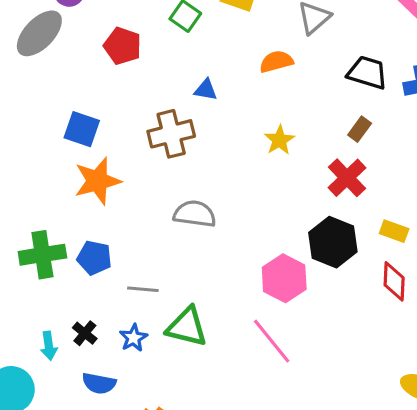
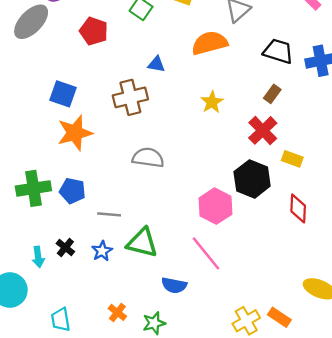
orange semicircle: (276, 62) -> (210, 43), size x1.4
yellow rectangle: (394, 231) -> (292, 159), moved
blue semicircle: (99, 383) -> (174, 285), moved

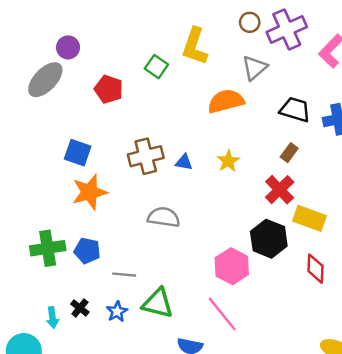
blue triangle: (156, 64) -> (184, 162), moved
yellow rectangle: (292, 159) -> (309, 218), size x1.5

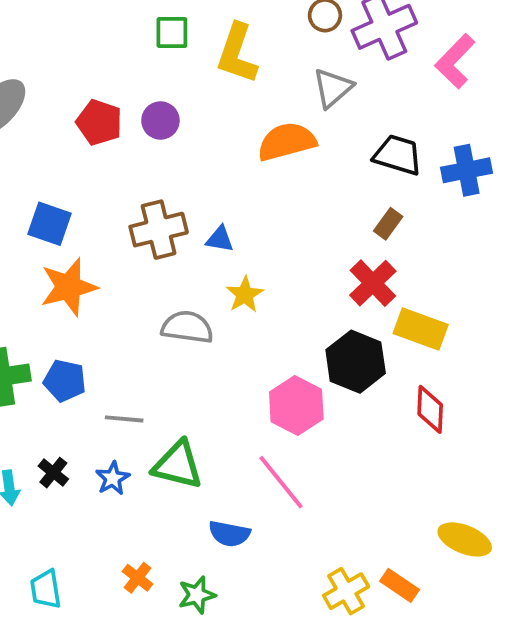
purple circle: (68, 47) -> (160, 121), moved
green square: (156, 67) -> (172, 33), moved, turned -35
yellow star: (228, 161) -> (245, 295), moved

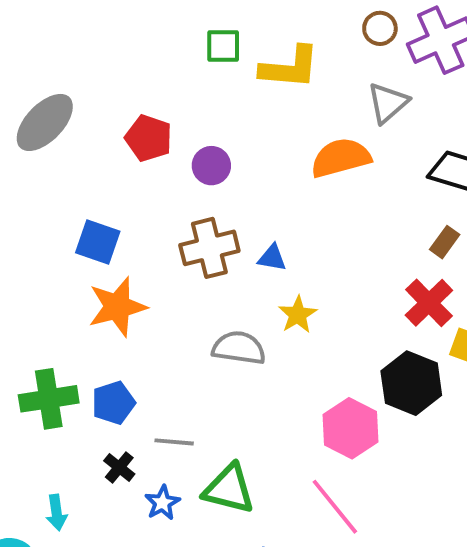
yellow L-shape: (237, 54) -> (290, 68), turned -104
purple circle: (160, 121) -> (211, 166), moved
blue pentagon: (65, 381) -> (113, 403), turned -30
black cross: (53, 473) -> (119, 467), moved

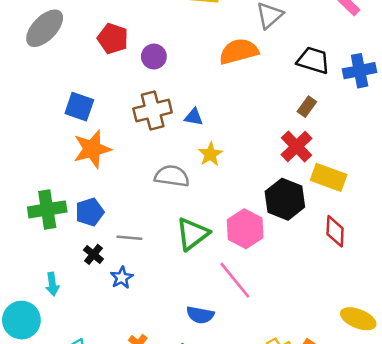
green triangle: (229, 489) -> (192, 234), moved, turned -51

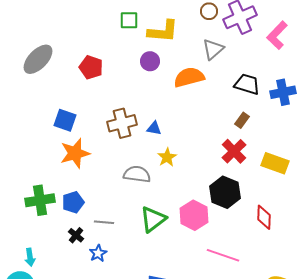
purple circle: (154, 57) -> (150, 61), moved
yellow rectangle: (329, 177) -> (275, 163), moved
pink line: (235, 280) -> (223, 255), moved, turned -32
cyan arrow: (52, 284) -> (30, 257), moved

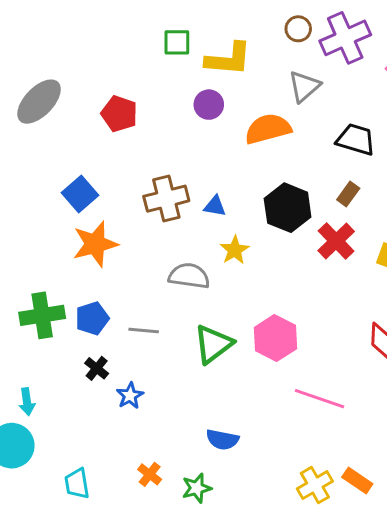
blue square: (65, 120) -> (80, 194), turned 30
black hexagon: (225, 192) -> (288, 208), moved
gray line: (104, 222) -> (144, 330), moved

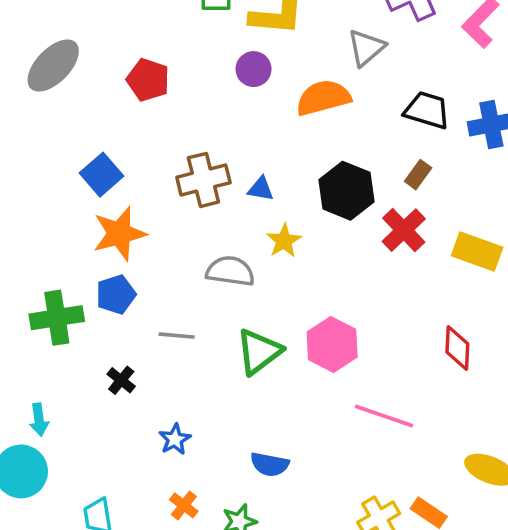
blue pentagon: (92, 318) -> (116, 294), moved
blue star: (130, 396) -> (175, 439), moved

